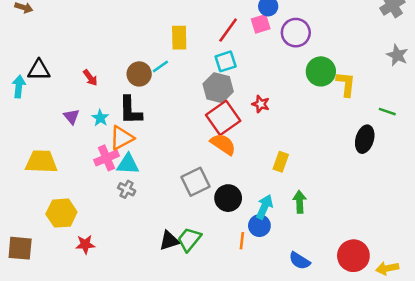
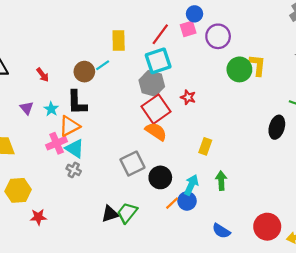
cyan square: (226, 61) -> (158, 61), size x1.4
yellow L-shape: (346, 84) -> (258, 65), moved
cyan triangle: (128, 164) -> (75, 149), turned 30
orange line: (242, 241) -> (172, 203), moved, turned 40

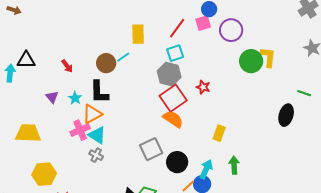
cyan square: (158, 61) -> (175, 53), size x0.7

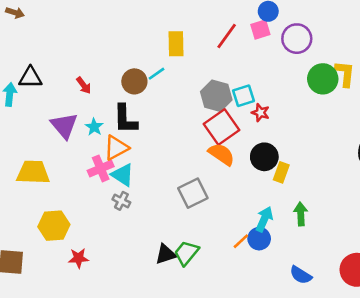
cyan square: (175, 53) -> (244, 96), moved
purple triangle: (52, 97) -> (64, 126), size x1.6
black circle: (177, 162) -> (264, 157), moved

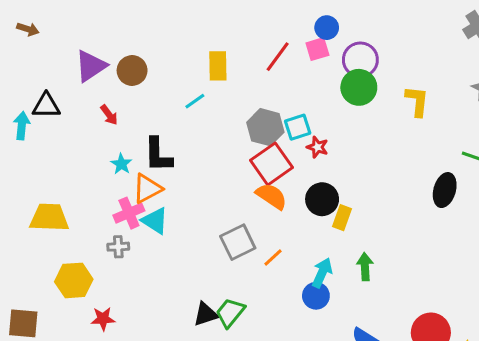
green circle: (323, 79) -> (359, 87), moved
brown circle: (134, 81) -> (132, 70), moved
purple triangle: (64, 126) -> (91, 66), moved, turned 36
gray cross: (121, 201) -> (118, 247), moved, turned -30
orange line: (241, 241) -> (273, 257), moved

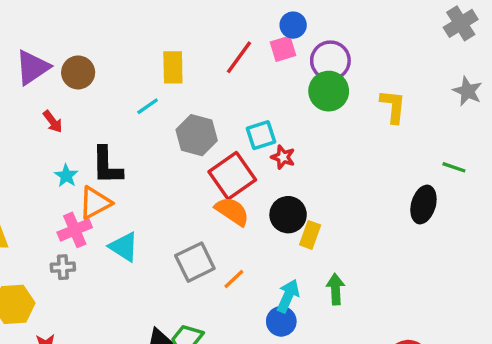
gray hexagon: (265, 127) -> (197, 135), moved
cyan triangle: (155, 221) -> (124, 247), moved

